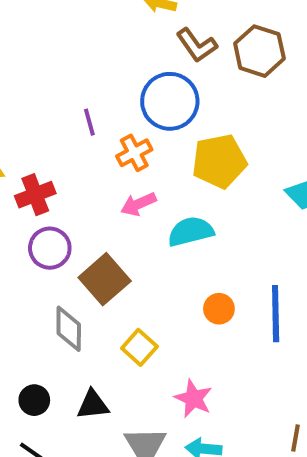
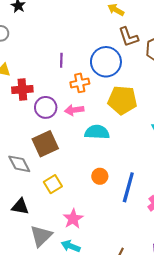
purple circle: (50, 248) -> (46, 107), moved
gray diamond: (69, 329) -> (19, 164), turned -45

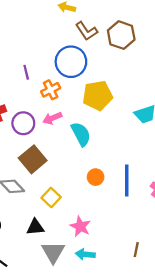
cyan semicircle: (97, 132) -> (81, 134), turned 75
black triangle: (20, 207) -> (35, 227), moved

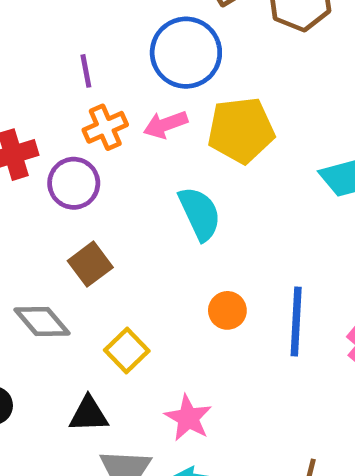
orange cross: (51, 90) -> (105, 127), moved
pink arrow: (52, 118) -> (165, 125), moved
brown square: (33, 159) -> (90, 264), size x0.7

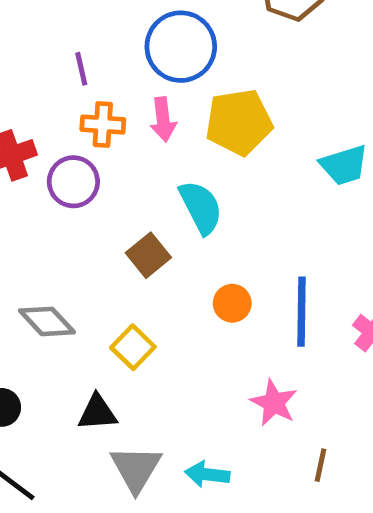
pink arrow: (165, 125) -> (163, 119), turned -75
orange cross: (105, 127) -> (103, 125), turned 30
brown square: (90, 264) -> (148, 255), moved
pink star: (188, 418) -> (274, 403), moved

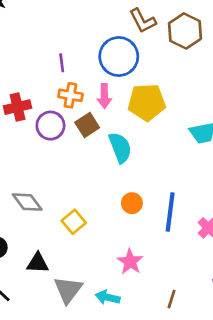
brown square: (148, 255) -> (87, 125), moved
pink star: (274, 403) -> (130, 262), moved
black triangle: (97, 413) -> (38, 263), moved

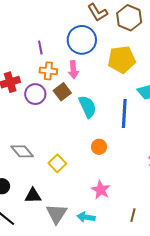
yellow pentagon: (147, 102) -> (122, 60), moved
blue line: (170, 212) -> (124, 114), moved

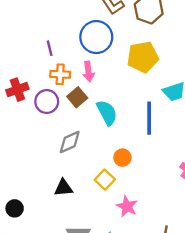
gray diamond: (22, 151) -> (70, 142), moved, turned -70
yellow square: (57, 163) -> (105, 180), moved
black triangle: (33, 196) -> (63, 188), moved

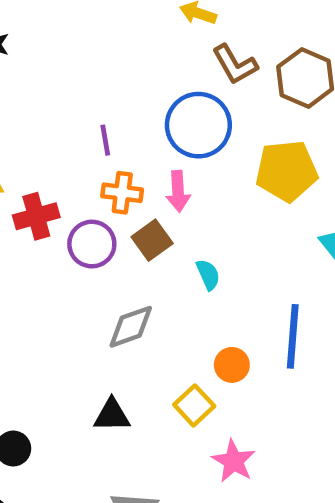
cyan semicircle: (107, 113) -> (208, 275), size x0.6
blue line: (149, 118) -> (293, 336), moved

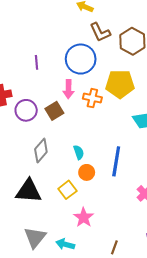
orange cross: (122, 193) -> (92, 98), moved
cyan semicircle: (208, 275) -> (79, 152), moved
gray diamond: (131, 327) -> (41, 150), turned -35
black triangle: (112, 415) -> (29, 191), size x1.5

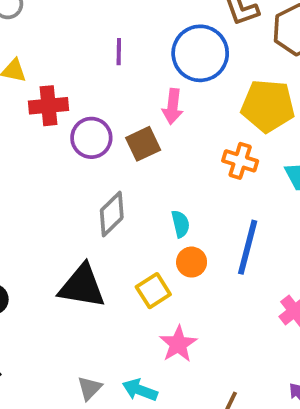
orange cross: (92, 98) -> (240, 161), moved
gray triangle: (35, 237) -> (90, 388), moved, size x0.6

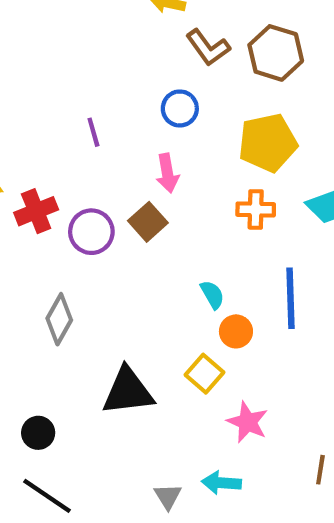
blue circle: (200, 53) -> (180, 108), size x0.6
gray diamond: (112, 214) -> (59, 319), moved

